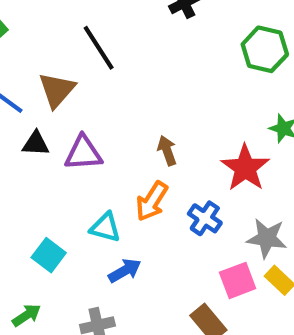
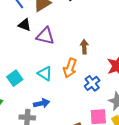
orange arrow: (152, 201) -> (70, 68), turned -30
blue arrow: (125, 271) -> (42, 103), moved

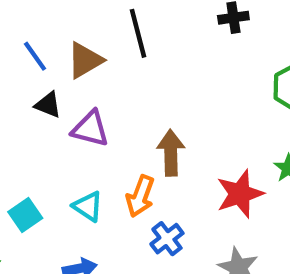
brown arrow: (84, 47) -> (171, 153), size x1.5
blue cross: (92, 83) -> (167, 239), moved

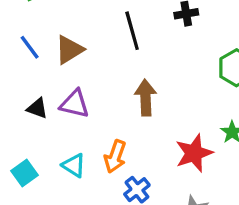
black line: (138, 33) -> (132, 31), moved
black triangle: (48, 105) -> (37, 108), moved
brown arrow: (171, 153) -> (146, 98), moved

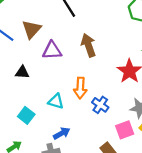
purple triangle: (75, 104) -> (52, 50), moved

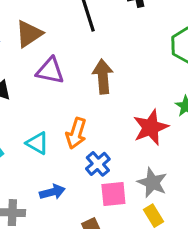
pink square: (125, 130) -> (113, 194), moved
blue arrow: (62, 133) -> (52, 192), moved

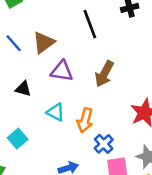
brown arrow: (103, 77) -> (104, 74), turned -145
cyan triangle: (37, 143) -> (56, 112), moved

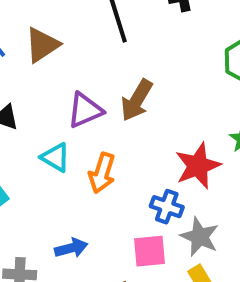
purple triangle: (62, 71) -> (85, 110), moved, turned -35
blue cross: (104, 144) -> (167, 207), moved, turned -30

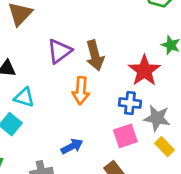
brown arrow: (137, 100) -> (95, 55), moved, turned -32
cyan triangle: (55, 157) -> (24, 97), moved

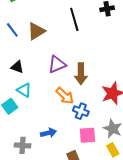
orange arrow: (81, 91) -> (65, 96), turned -66
blue cross: (130, 103) -> (81, 111), moved

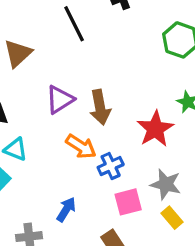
blue cross: (81, 111) -> (111, 166), turned -35
blue arrow: (48, 133) -> (66, 209), turned -35

